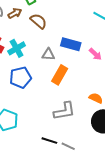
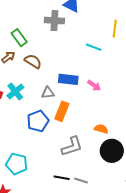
blue pentagon: (21, 78) -> (38, 121), moved

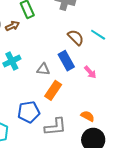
brown semicircle: (33, 61) -> (76, 37), moved
blue rectangle: (68, 79) -> (66, 61), turned 42
blue pentagon: (38, 121) -> (29, 112), moved

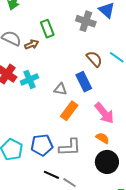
pink arrow: (90, 72) -> (104, 113), moved, size x1.6
blue pentagon: (29, 112) -> (42, 145), moved

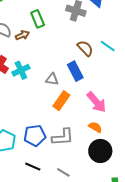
black line: (51, 175) -> (33, 167), moved

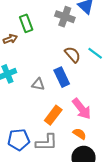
orange rectangle: (61, 101) -> (53, 115), moved

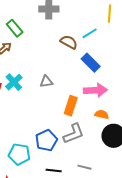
cyan line: (95, 53) -> (90, 33), turned -49
blue rectangle: (62, 77) -> (91, 63), moved
pink arrow: (82, 109) -> (95, 90), turned -35

